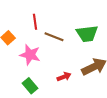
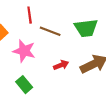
red arrow: (64, 77) -> (61, 65), moved

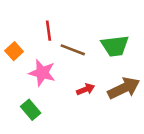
green rectangle: (24, 85) -> (31, 110), moved

